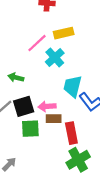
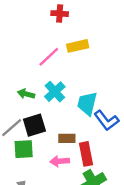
cyan cross: (55, 57) -> (55, 92), moved
pink arrow: (47, 106) -> (60, 161), moved
green square: (30, 129) -> (24, 149), moved

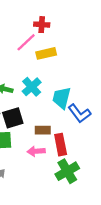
red cross: (60, 14) -> (42, 25), moved
yellow rectangle: (78, 46) -> (46, 53), moved
pink line: (49, 57) -> (26, 42), moved

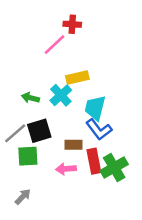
yellow rectangle: (46, 53) -> (77, 77), moved
blue L-shape: (79, 113) -> (99, 129), moved
green cross: (67, 171) -> (114, 168), moved

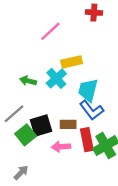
red cross: (72, 24) -> (94, 13), moved
black square: (39, 131) -> (41, 126), moved
green square: (28, 156) -> (26, 135), turned -36

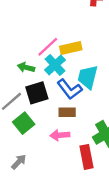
pink line: (50, 31) -> (48, 47), moved
blue L-shape: (92, 110) -> (70, 89), moved
black square: (41, 126) -> (37, 93), moved
red rectangle: (87, 140) -> (86, 157), moved

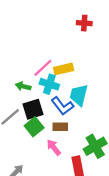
cyan cross: (55, 65) -> (49, 84), turned -30
green square: (24, 123) -> (34, 127), moved
pink arrow: (60, 135) -> (54, 147), turned 56

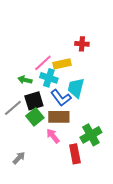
red cross: (84, 23) -> (82, 44), moved
brown rectangle: (60, 127) -> (59, 117), size x1.5

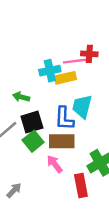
pink line: (43, 63) -> (75, 61), moved, turned 36
cyan cross: (49, 78) -> (50, 71), moved, turned -30
blue L-shape: (61, 98) -> (64, 118), turned 40

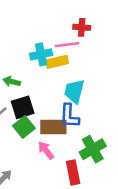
red cross: (89, 54) -> (82, 27), moved
blue L-shape: (64, 118) -> (69, 116), moved

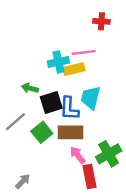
red cross: (82, 27) -> (101, 21), moved
black square: (23, 107) -> (51, 103), moved
blue L-shape: (69, 116) -> (69, 108), moved
pink arrow: (46, 150) -> (78, 155), moved

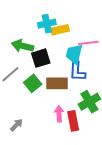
pink line: (84, 52) -> (88, 43), moved
green arrow: (30, 88) -> (23, 46), size x1.5
blue L-shape: (69, 108) -> (77, 71), moved
pink arrow: (78, 155) -> (59, 114), moved, turned 35

